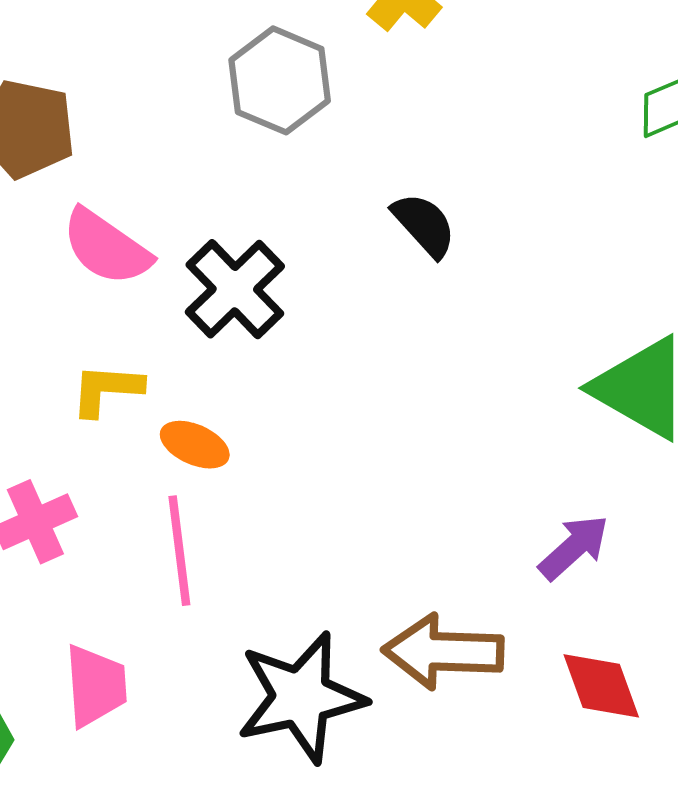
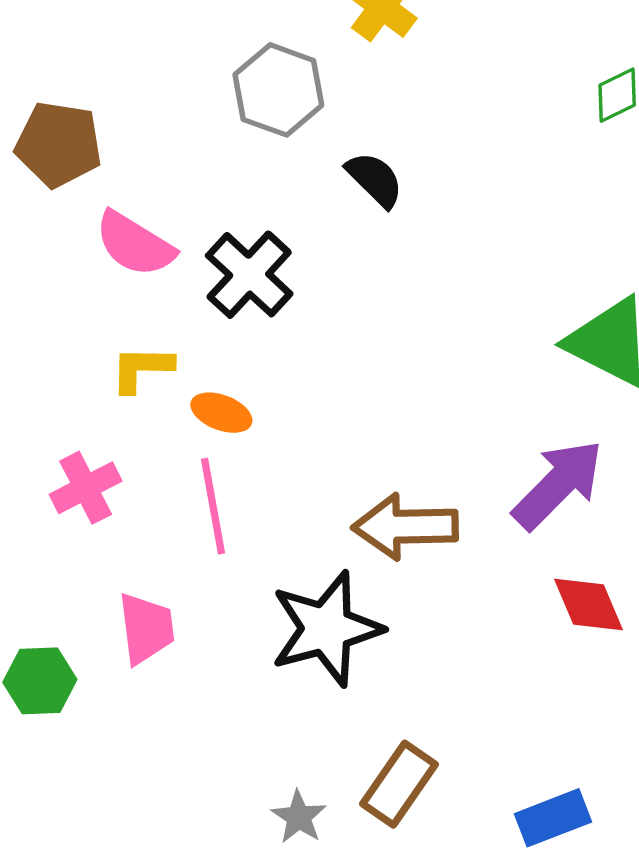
black semicircle: (424, 225) -> (375, 179), moved
purple arrow: (574, 547) -> (558, 484), size x1.5
brown arrow: (443, 652) -> (405, 527), moved

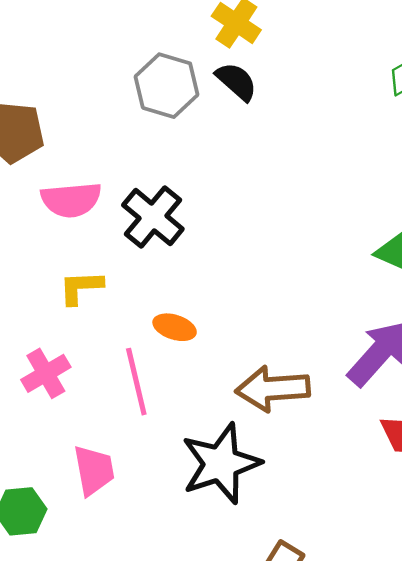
black semicircle: (375, 179) -> (236, 81), moved
pink semicircle: (135, 244) -> (71, 200), turned -34
orange ellipse: (221, 413) -> (175, 327), moved

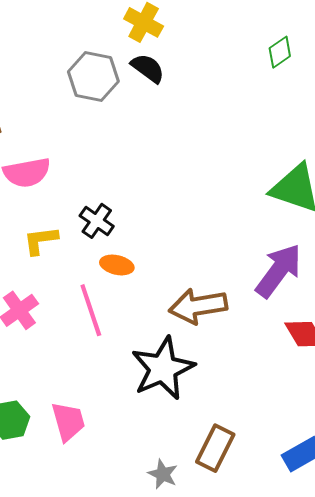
black cross: (153, 217) -> (97, 221), moved, size x0.7
pink trapezoid: (94, 470) -> (68, 421), moved

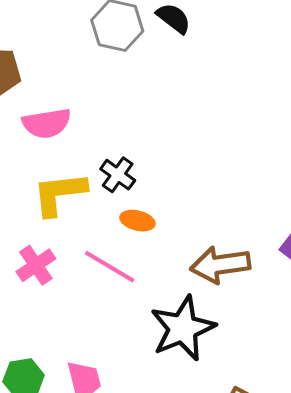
yellow L-shape: (41, 240) -> (59, 194), size x1.5
pink line: (91, 310) -> (110, 267), turned -42

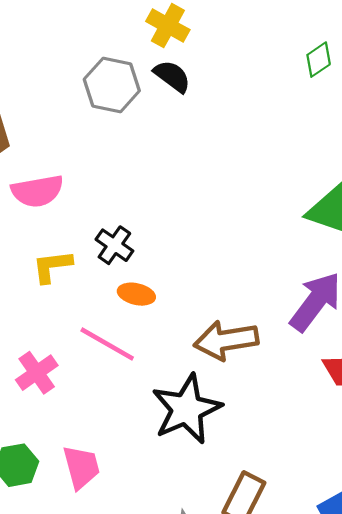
yellow L-shape: (59, 194) -> (52, 266), size x0.7
pink cross: (36, 265) -> (37, 373), moved

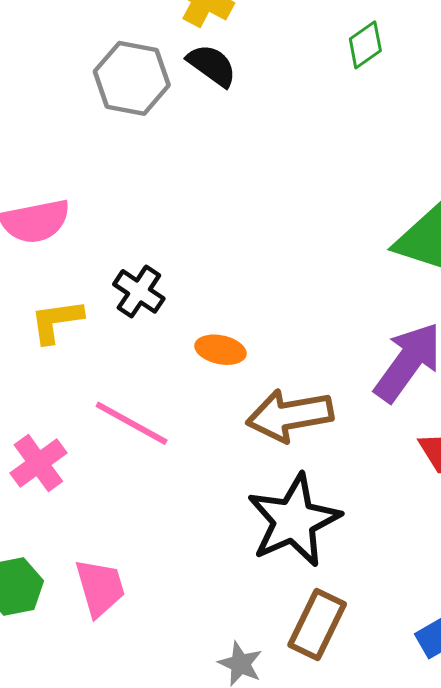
green diamond: (319, 60) -> (365, 45), moved
orange ellipse: (136, 294) -> (220, 350), moved
black star: (187, 409) -> (294, 520), moved

